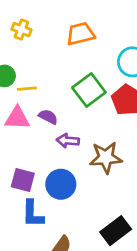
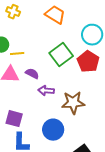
orange trapezoid: (80, 34) -> (55, 15), turned 45
blue circle: (61, 184) -> (53, 130), moved

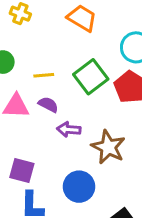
yellow line: (17, 54) -> (44, 75), moved
brown star: (73, 103) -> (108, 147), turned 30

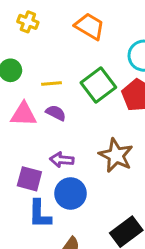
purple arrow: (69, 129) -> (62, 160), moved
blue circle: (79, 187) -> (70, 193), moved

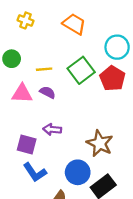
brown star: (116, 155) -> (100, 143), moved
blue circle: (70, 193) -> (78, 172), moved
blue L-shape: (40, 214) -> (35, 172), turned -35

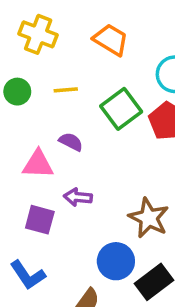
yellow cross: (26, 20) -> (38, 34), size x1.5
yellow line: (44, 69) -> (66, 90), moved
pink triangle: (22, 93) -> (38, 164), moved
blue L-shape: (35, 172) -> (28, 275), moved

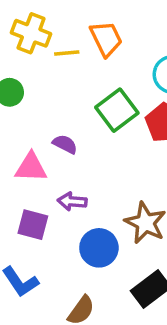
orange trapezoid: (111, 40) -> (106, 39), turned 33
yellow line: (66, 90) -> (67, 53), moved
blue circle: (116, 261) -> (99, 248), moved

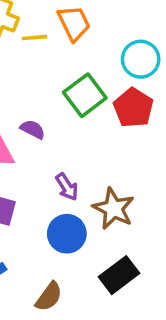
purple arrow: (72, 201) -> (67, 187), moved, turned -128

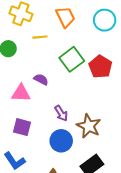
yellow line: (34, 38) -> (40, 37), moved
cyan circle: (141, 59) -> (105, 20), moved

